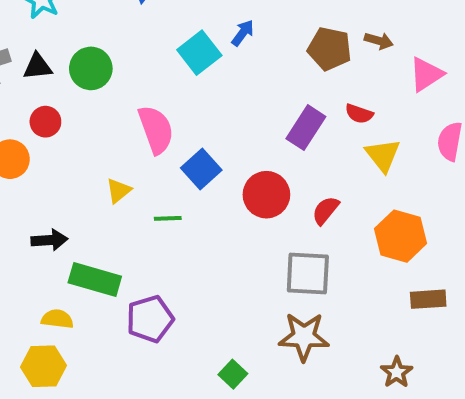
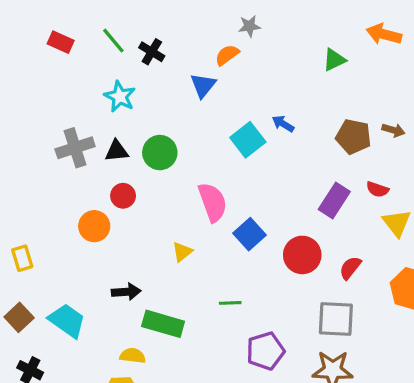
blue arrow: (243, 33) -> (283, 124), turned -95
green line: (168, 218) -> (230, 303), moved
purple pentagon: (150, 319) -> (265, 351), moved

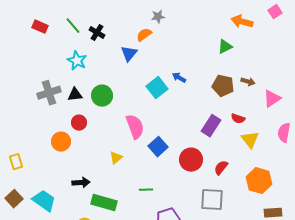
green triangle: (334, 60) -> (225, 47), moved

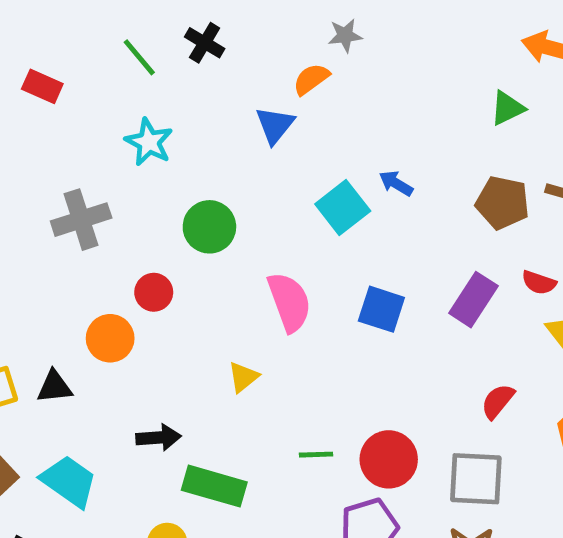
red rectangle: (40, 27) -> (42, 86), moved
black cross: (97, 33) -> (205, 43), moved
black triangle: (75, 95) -> (54, 387), moved
blue square: (158, 147) -> (381, 309), moved, turned -30
red circle: (191, 160) -> (389, 459), moved

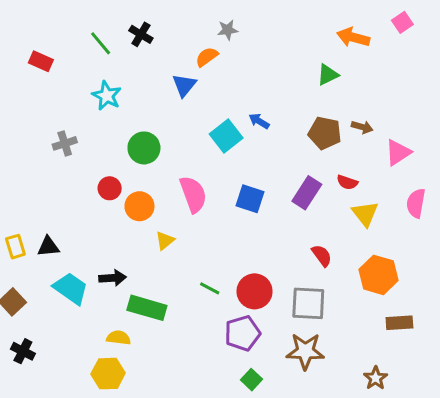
gray cross: (81, 220) -> (65, 143), size x0.7
orange circle: (110, 338) -> (139, 206), moved
red semicircle: (498, 401) -> (322, 256), turned 105
green line: (316, 455) -> (210, 288), turned 30
cyan trapezoid: (69, 481) -> (71, 288), moved

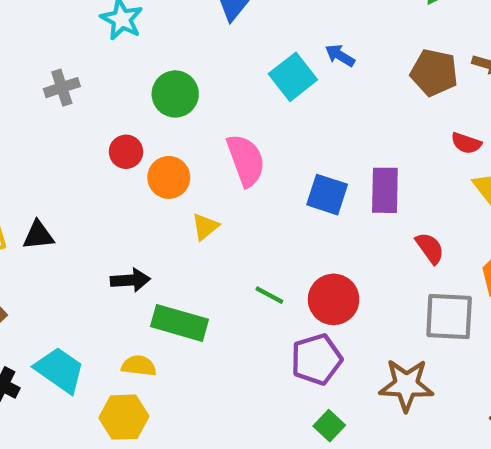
purple rectangle: (307, 193) -> (385, 190), moved, turned -32
blue square: (250, 199) -> (327, 195), moved
cyan trapezoid: (71, 288) -> (60, 370), moved
gray square: (308, 303) -> (449, 317), moved

